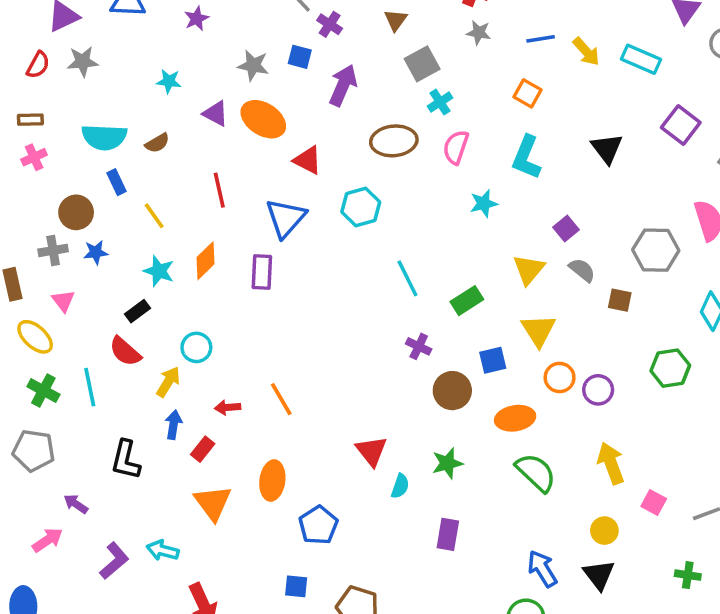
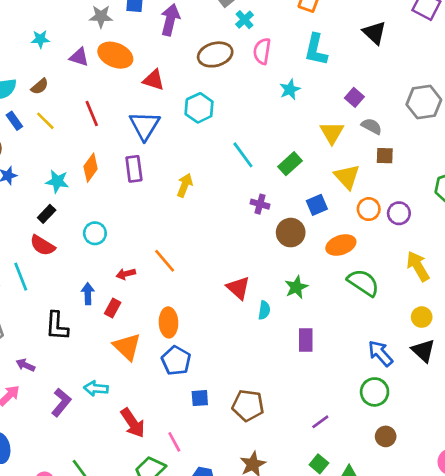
yellow line: (154, 216) -> (45, 121), moved
brown square: (620, 300) -> (385, 156), moved
yellow arrow: (168, 382) -> (185, 185), moved
blue pentagon: (318, 525) -> (176, 361), moved

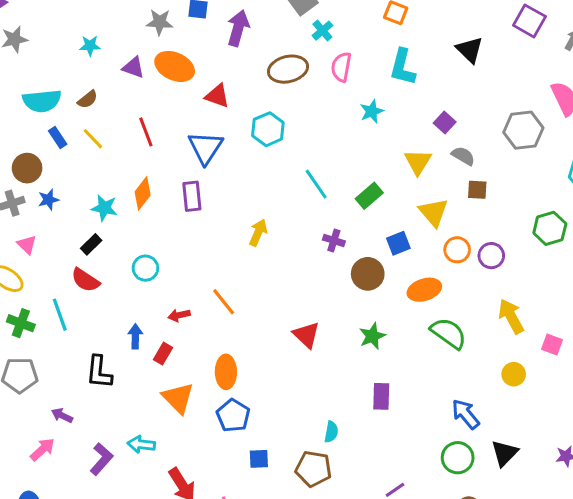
yellow arrow: (185, 185) -> (258, 233), moved
cyan semicircle: (264, 310) -> (331, 432), moved
black triangle: (423, 351) -> (505, 453), moved, turned 30

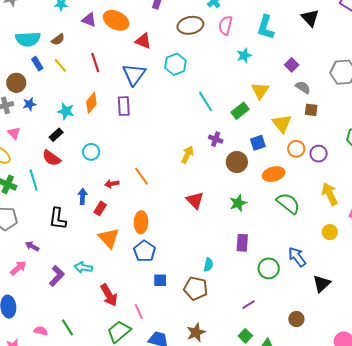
yellow triangle: (418, 162) -> (260, 91), moved
yellow arrow: (258, 233) -> (187, 155), moved
green circle: (458, 458) -> (269, 268), moved

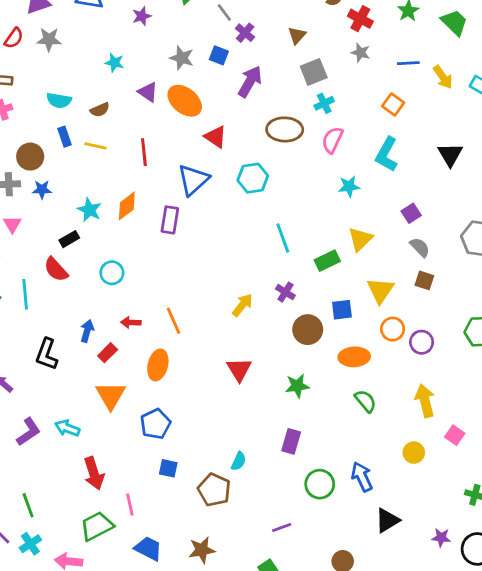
cyan semicircle: (28, 39) -> (59, 100), size x0.7
yellow line: (60, 65) -> (95, 146), turned -49
green semicircle: (288, 203) -> (366, 401), size x0.7
orange ellipse: (141, 222) -> (158, 365), moved

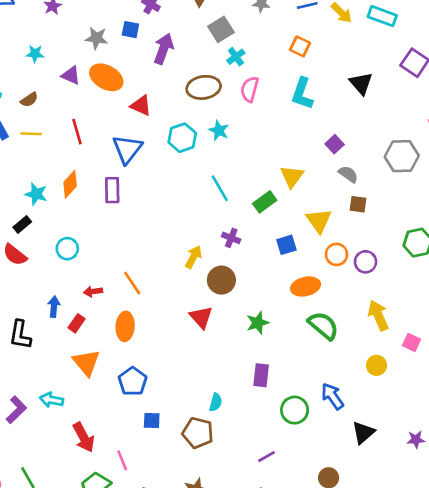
cyan star: (349, 186) -> (219, 130), moved, turned -30
brown circle: (308, 330) -> (221, 280), moved
green semicircle: (366, 401) -> (323, 326), size x1.4

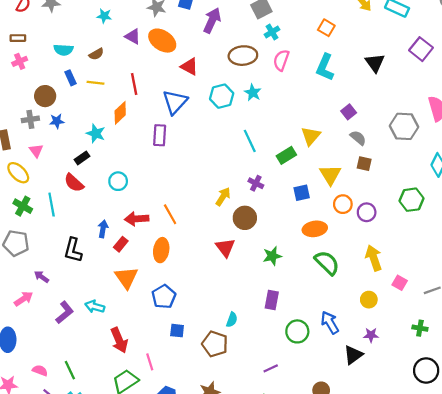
orange diamond: (70, 184) -> (120, 113), moved
red arrow: (93, 292) -> (137, 219), size x1.5
purple star: (416, 439) -> (371, 335), moved

